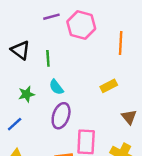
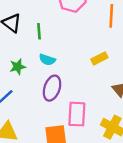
cyan semicircle: (56, 87) -> (47, 60), turned -35

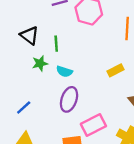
green star: (18, 67) -> (40, 63), moved
pink rectangle: (77, 114) -> (93, 125), turned 60

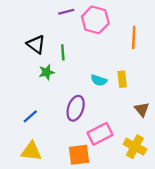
yellow rectangle: (115, 70) -> (122, 79), turned -70
cyan semicircle: (64, 72) -> (99, 80), moved

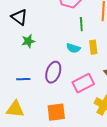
green line: (63, 52) -> (81, 24), moved
blue line: (30, 116) -> (23, 79), moved, turned 40
pink rectangle: (100, 134) -> (83, 83), moved

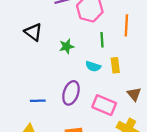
green star: (28, 41) -> (67, 46), moved
pink rectangle: (83, 83) -> (104, 105), turned 50

